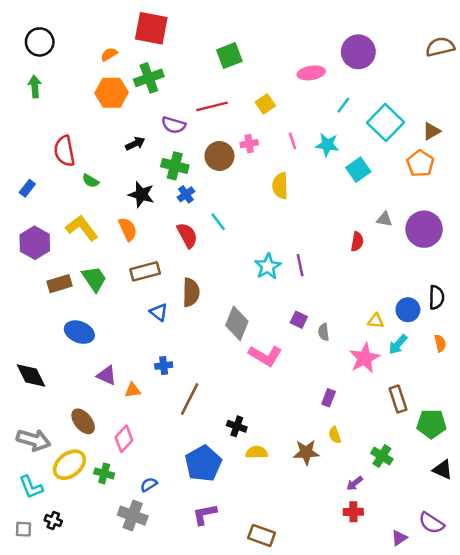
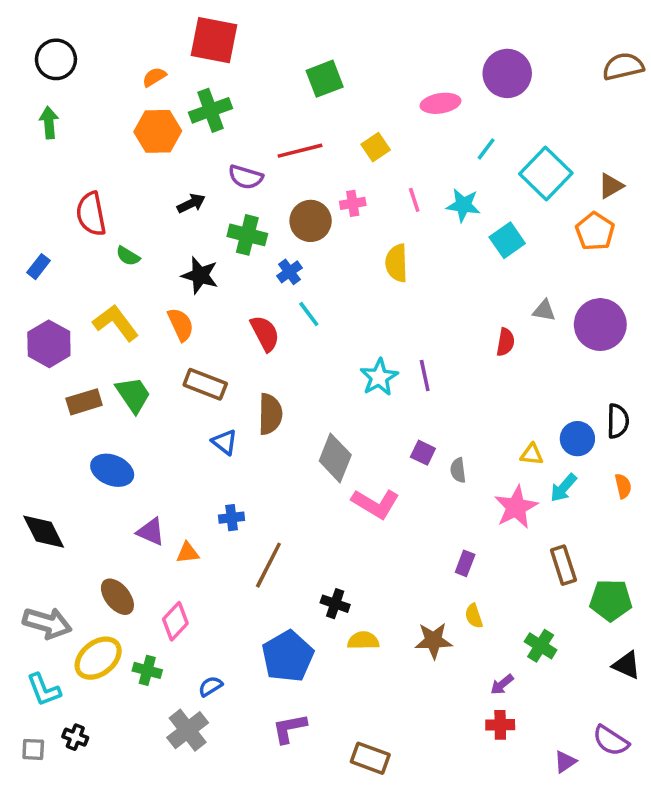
blue cross: (186, 194) -> (289, 272), moved
brown rectangle: (145, 271) -> (205, 384), turned 36
gray cross: (133, 516) -> (188, 730), turned 32

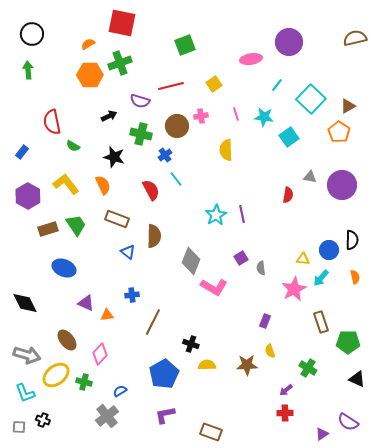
purple square: (423, 453) -> (241, 258), turned 32

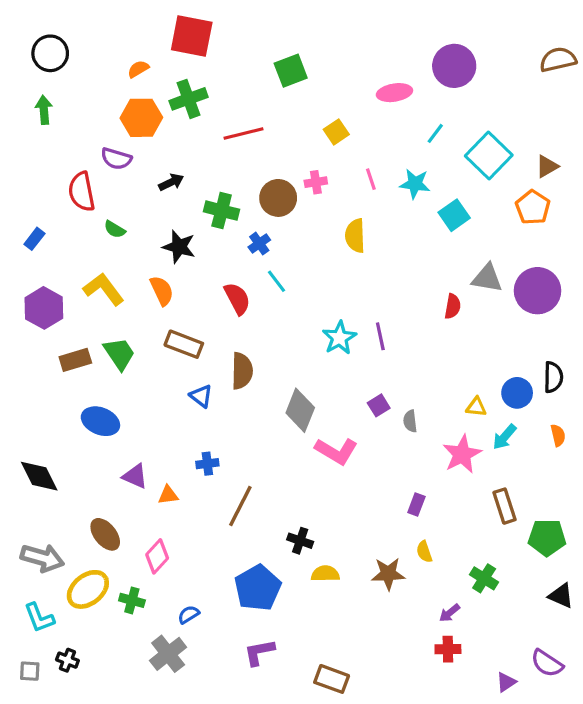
red line: (171, 86) -> (244, 133), moved
purple semicircle: (140, 101) -> (116, 159), moved
gray triangle: (310, 177) -> (487, 278), size x1.5

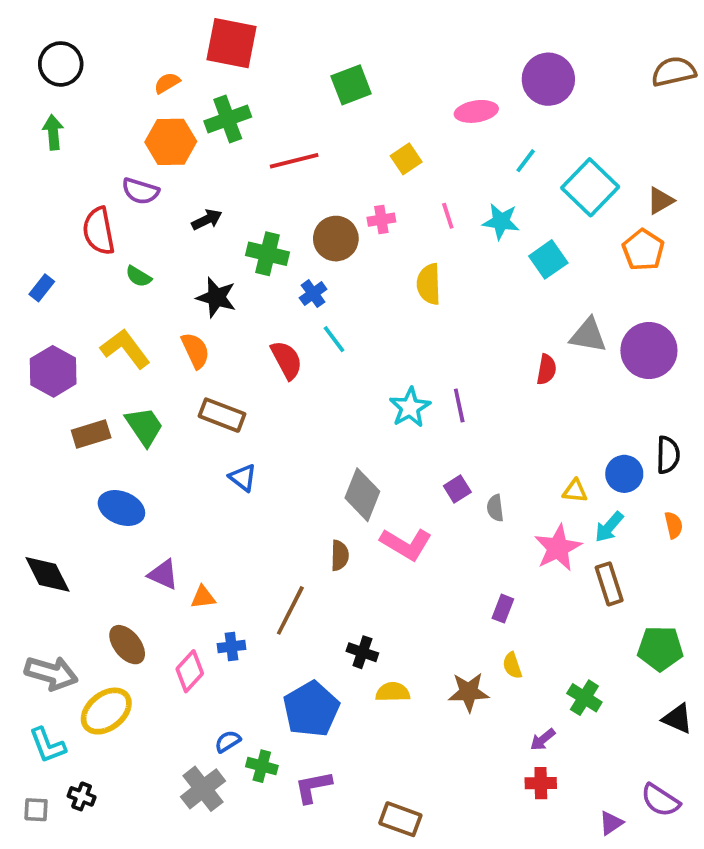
brown semicircle: (242, 371) -> (340, 555), moved, size x0.7
blue cross: (207, 464) -> (231, 647), moved
brown rectangle: (505, 506) -> (609, 584), moved
green cross: (132, 600) -> (262, 766), moved

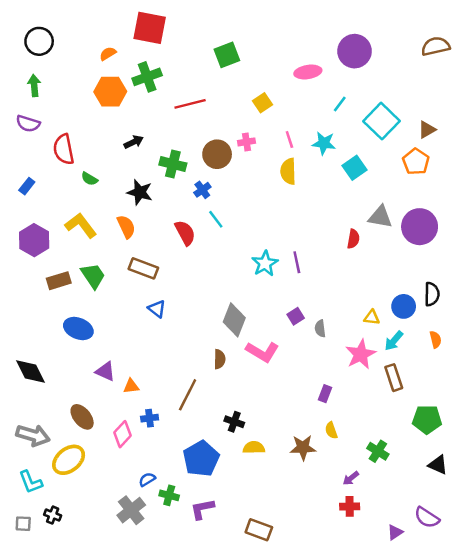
purple semicircle: (140, 191) -> (28, 124), moved
yellow semicircle: (429, 284) -> (288, 171), moved

